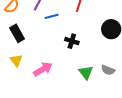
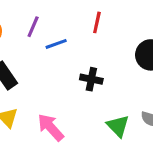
pink arrow: (43, 69) -> (51, 127), turned -96

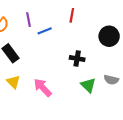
purple line: (33, 27) -> (29, 20), turned -32
black cross: (91, 79) -> (77, 59), moved

